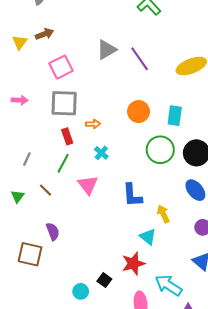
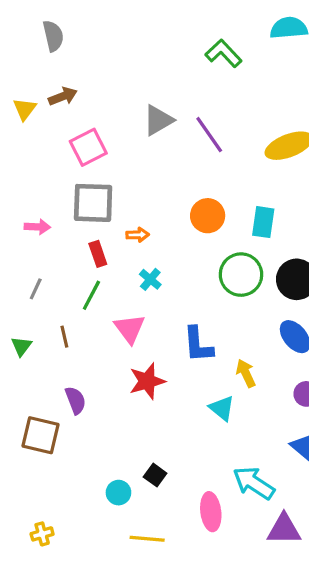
pink arrow: (20, 100) -> (37, 227), moved
brown line: (45, 190) -> (64, 337), turned 32
red star: (133, 264) -> (147, 381), moved

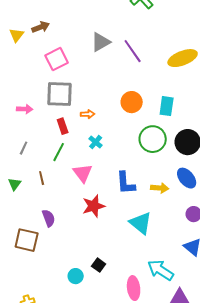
yellow arrow: (246, 373) -> (160, 188), moved, turned 120
cyan triangle: (222, 408) -> (141, 223), size x1.4

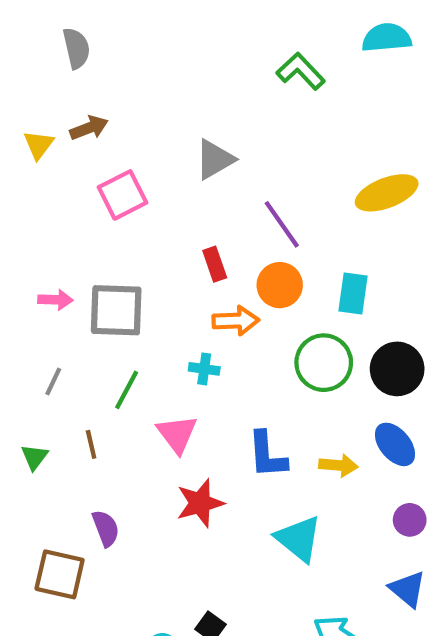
purple line: (133, 51) -> (282, 224), moved
gray square: (60, 94) -> (116, 310), moved
orange arrow: (88, 114) -> (236, 321), moved, size x1.5
red rectangle: (63, 126) -> (215, 264), moved
cyan cross: (96, 142) -> (204, 369), turned -32

